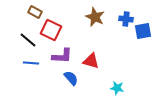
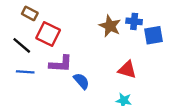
brown star: (95, 17) -> (110, 26), moved
red triangle: (91, 61) -> (127, 70), moved
blue semicircle: (71, 78) -> (81, 81), moved

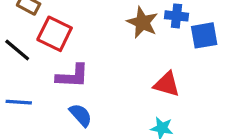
blue line: (25, 72) -> (19, 102), moved
blue semicircle: (81, 81) -> (81, 115), moved

